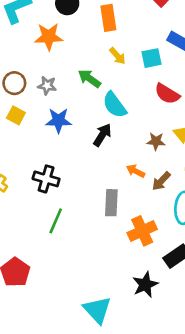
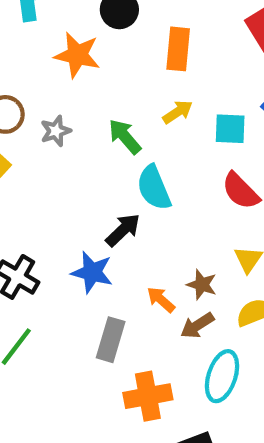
yellow arrow: (117, 56) -> (178, 112), turned -96
gray star: (47, 86) -> (56, 131), turned 30
blue star: (59, 120) -> (92, 272), moved
brown star: (156, 141) -> (202, 285), moved

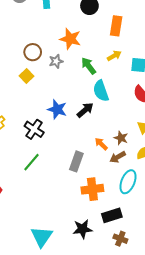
orange star: (77, 55) -> (70, 39), moved
blue star: (92, 272) -> (57, 109), moved

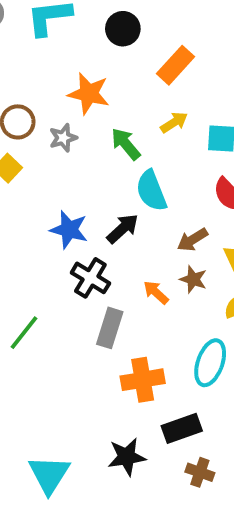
orange rectangle: (116, 26) -> (176, 65), turned 36
black cross: (34, 129) -> (90, 278), moved
brown arrow: (118, 157) -> (192, 240), moved

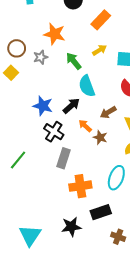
brown star: (193, 279) -> (100, 137), moved
orange arrow: (156, 292) -> (85, 126), moved
brown cross: (200, 472) -> (118, 237), moved

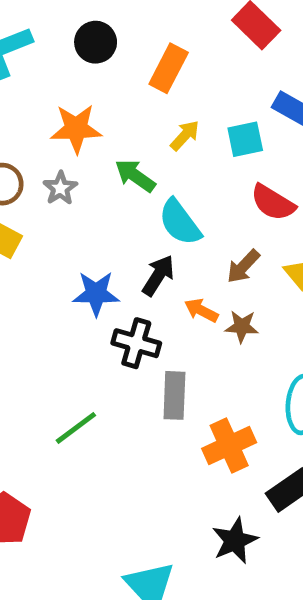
green line: (18, 160) -> (76, 428), turned 30

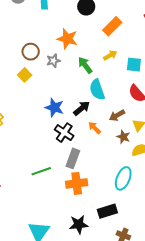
brown star: (242, 326) -> (123, 137), moved
green line: (76, 428) -> (41, 171), moved
orange cross: (229, 446) -> (77, 183), moved

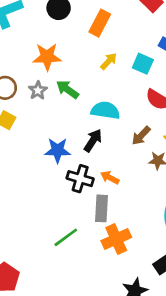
green arrow: (85, 65) -> (67, 89), moved
cyan square: (134, 65) -> (143, 64), turned 35
cyan semicircle: (97, 90) -> (105, 110), turned 135
orange arrow: (95, 128) -> (110, 178), moved

